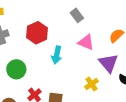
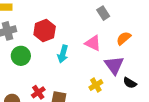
gray rectangle: (77, 15) -> (103, 13), moved
green circle: (16, 69) -> (21, 56), moved

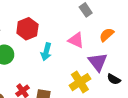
yellow cross: (96, 85) -> (80, 82), size x1.5

